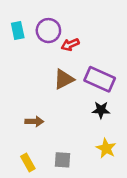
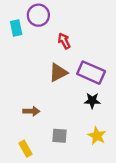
purple circle: (48, 31) -> (38, 15), moved
red arrow: (70, 45) -> (64, 41), turned 84
gray square: (63, 160) -> (59, 136), moved

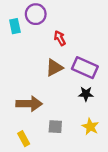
brown arrow: (31, 111) -> (29, 104), size x1.6

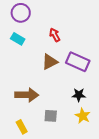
purple circle: (36, 14) -> (21, 13), moved
cyan rectangle: (15, 26) -> (18, 39), moved, turned -48
black star: (86, 94) -> (79, 95), moved

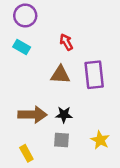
brown triangle: (50, 62) -> (60, 75), turned 30
purple rectangle: (78, 62) -> (94, 75), turned 60
black star: (79, 95) -> (64, 115), moved

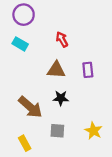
purple rectangle: (94, 75) -> (88, 70), size x0.6
brown arrow: (32, 115) -> (30, 107), turned 40
black star: (64, 115) -> (61, 98), moved

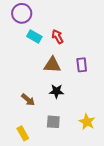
cyan rectangle: (20, 44) -> (34, 37), moved
brown arrow: (30, 107) -> (28, 100), size x0.6

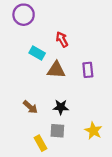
cyan rectangle: (34, 37) -> (37, 53), moved
black star: (56, 91) -> (61, 107), moved
yellow rectangle: (23, 133) -> (40, 143), moved

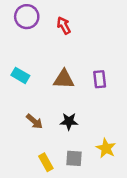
red arrow: (62, 39) -> (64, 26), moved
cyan rectangle: (37, 53) -> (20, 75), moved
gray square: (57, 131) -> (74, 158), moved

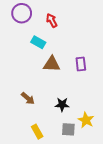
cyan rectangle: (20, 75) -> (38, 42), moved
black star: (69, 121) -> (62, 105), moved
gray square: (74, 158) -> (68, 129), moved

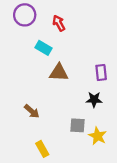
purple rectangle: (81, 64) -> (101, 73), moved
black star: (62, 105) -> (94, 100), moved
gray square: (68, 129) -> (78, 125), moved

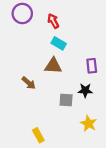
cyan rectangle: (43, 48) -> (59, 43), moved
brown arrow: (32, 111) -> (29, 83), moved
gray square: (78, 125) -> (66, 100), moved

